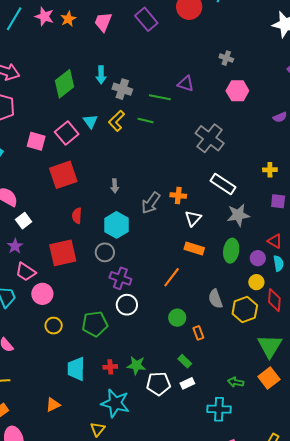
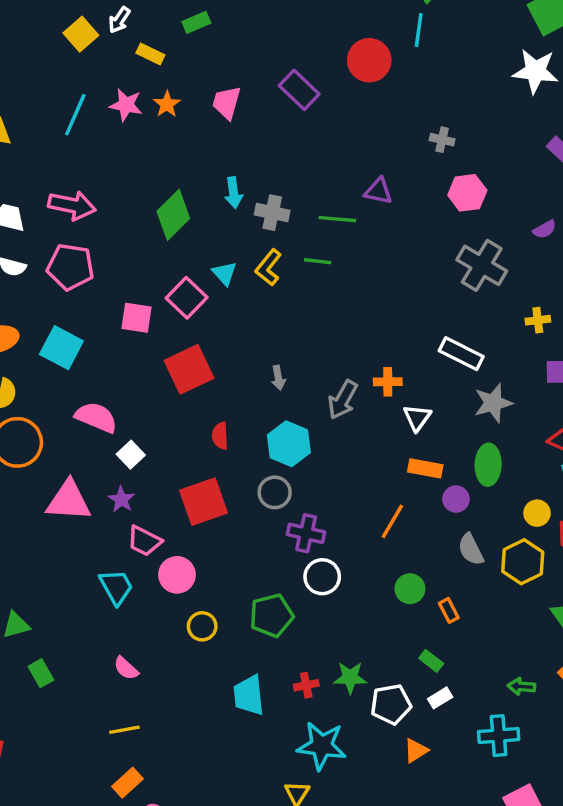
gray cross: (210, 138) -> (482, 265), moved
purple circle: (258, 258) -> (456, 499), moved
orange triangle: (53, 405) -> (416, 751), moved

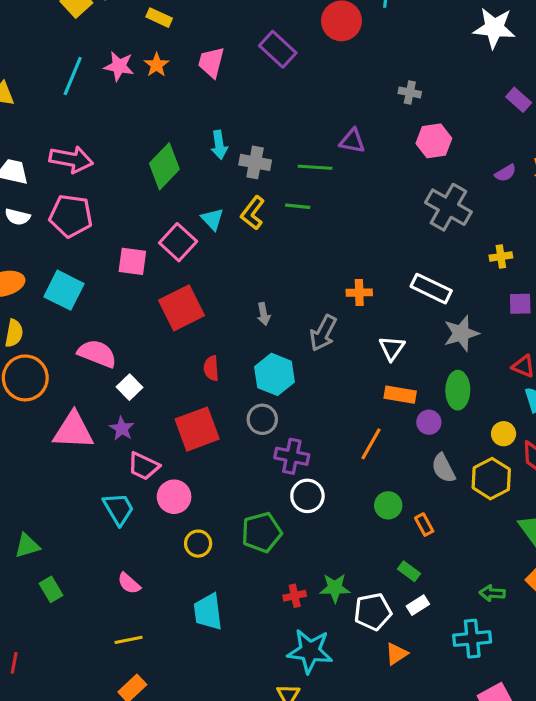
yellow rectangle: (150, 54) -> (159, 18), moved
orange cross: (388, 382) -> (359, 293), moved
cyan trapezoid: (249, 695) -> (208, 612), moved

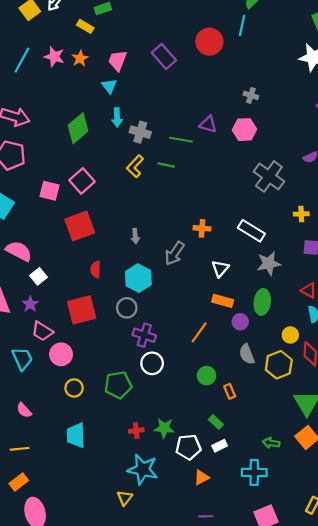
pink hexagon: (434, 141) -> (245, 130), moved
cyan triangle: (212, 219) -> (109, 86), moved

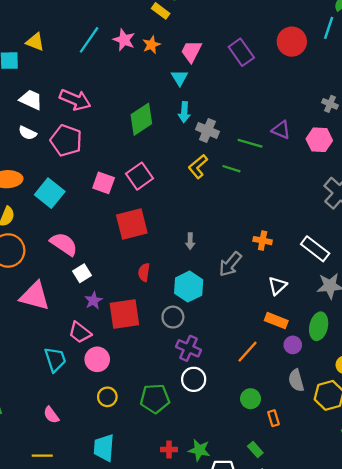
purple star: (30, 304) -> (93, 300), moved

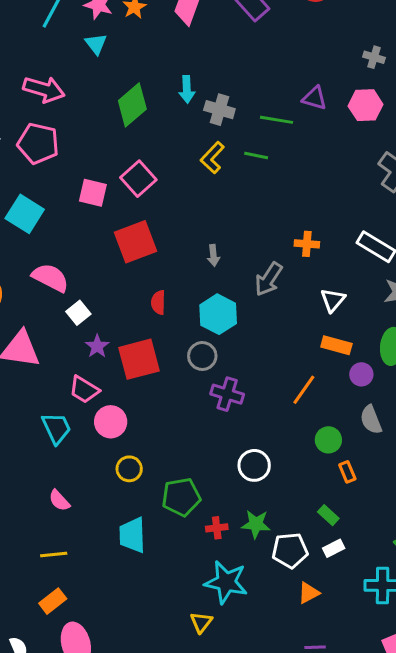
cyan triangle: (180, 78) -> (96, 44), moved
white circle: (194, 379) -> (254, 465), moved
green pentagon: (155, 399) -> (181, 497), moved
green circle: (251, 399) -> (328, 440), moved

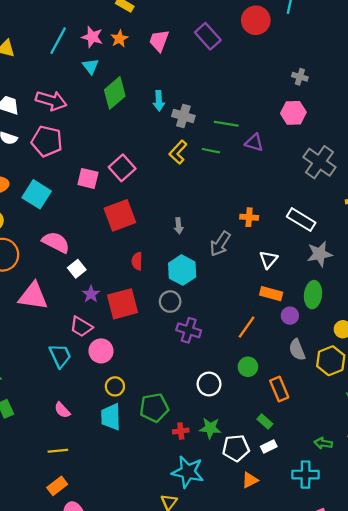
purple triangle: (314, 98) -> (254, 143), moved
green diamond: (132, 105) -> (115, 93), moved
green circle: (328, 440) -> (248, 367), moved
orange rectangle: (347, 472) -> (279, 389), size x1.5
cyan trapezoid: (132, 535) -> (111, 417), moved

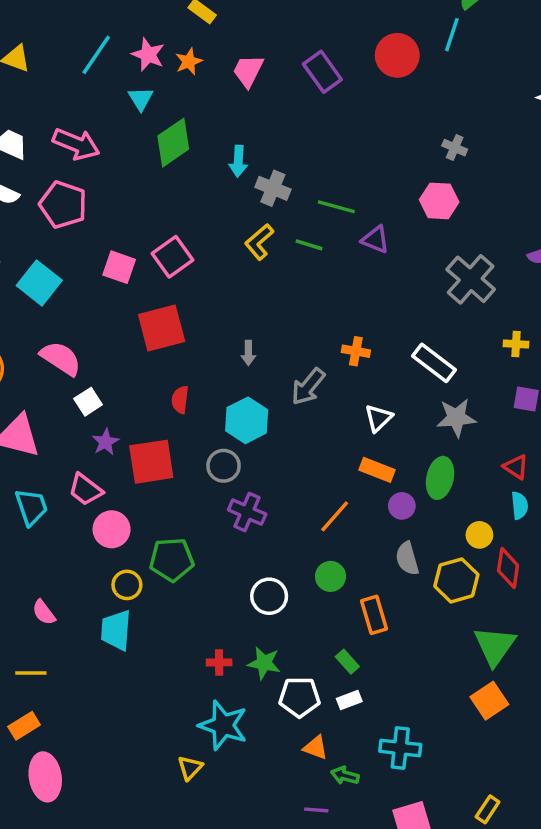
cyan trapezoid: (60, 356) -> (31, 507), moved
green pentagon: (154, 408) -> (172, 560), moved
green arrow: (323, 443) -> (345, 776), moved
orange triangle: (250, 480) -> (315, 748), turned 42

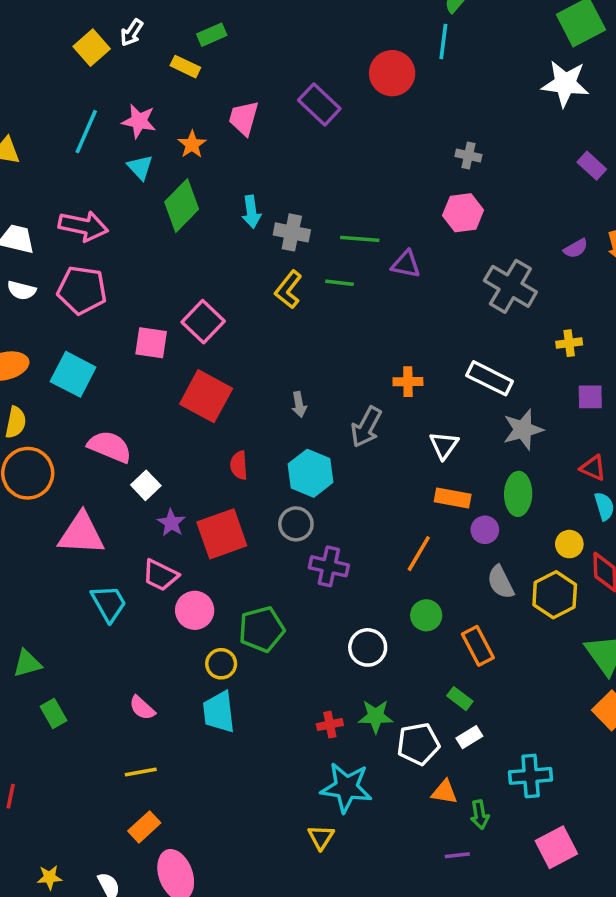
orange star: (189, 62) -> (192, 144), moved
red square: (162, 328) -> (206, 396), turned -36
green arrow: (345, 776) -> (480, 815), turned -104

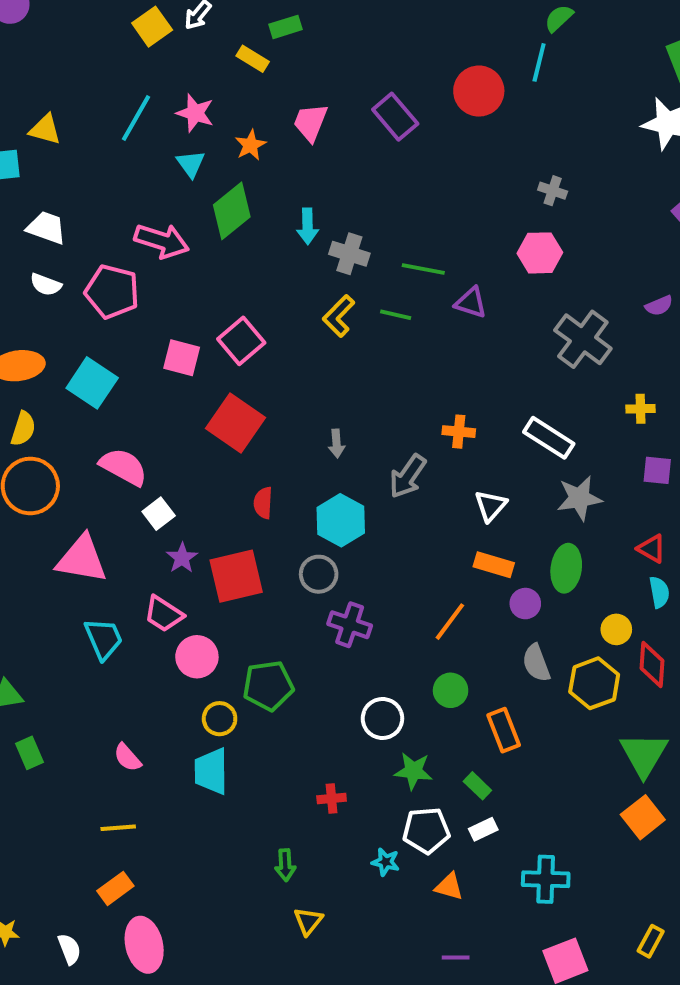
pink arrow: (83, 226) -> (162, 241), moved
green star: (376, 716) -> (413, 771), moved
cyan star: (346, 788) -> (386, 862), moved, size x0.5
green arrow: (480, 815) -> (285, 865), moved

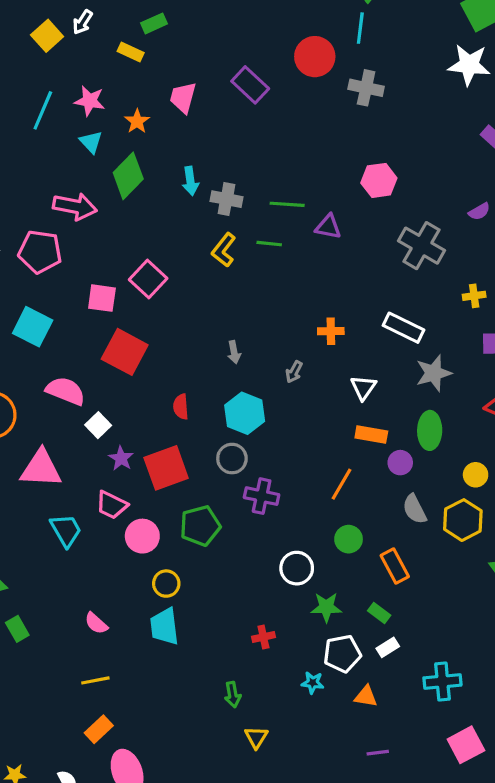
gray cross: (553, 191) -> (366, 88), moved, size x1.5
red square: (235, 423) -> (125, 352), moved
gray arrow: (408, 476) -> (294, 372), size x0.6
green pentagon: (268, 686) -> (200, 526), moved

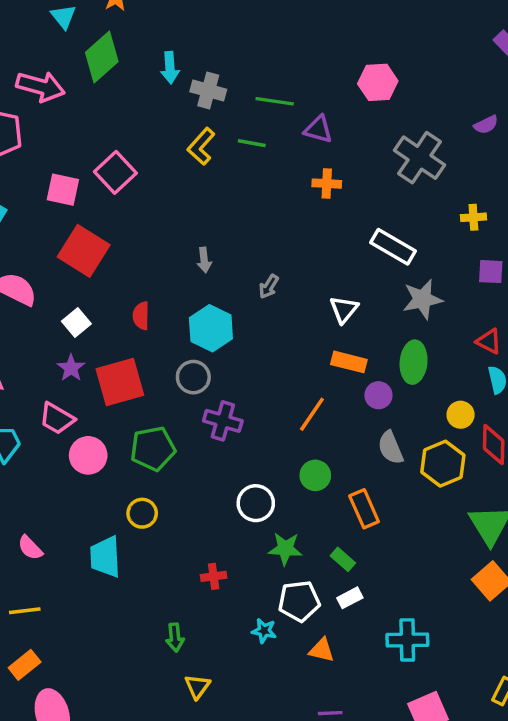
orange cross: (331, 331) -> (327, 184), moved
white square: (98, 425) -> (76, 322), moved
yellow circle: (166, 584) -> (142, 513), moved

